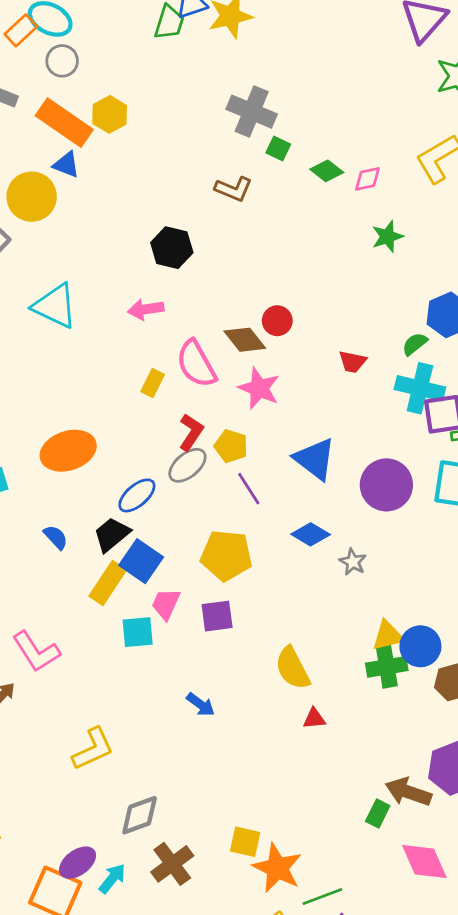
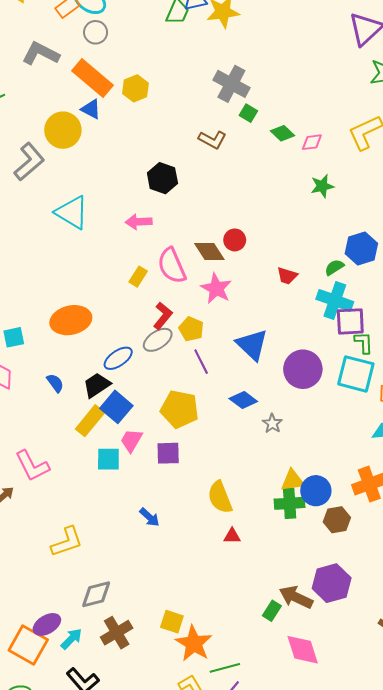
yellow hexagon: (110, 114) -> (135, 88), moved

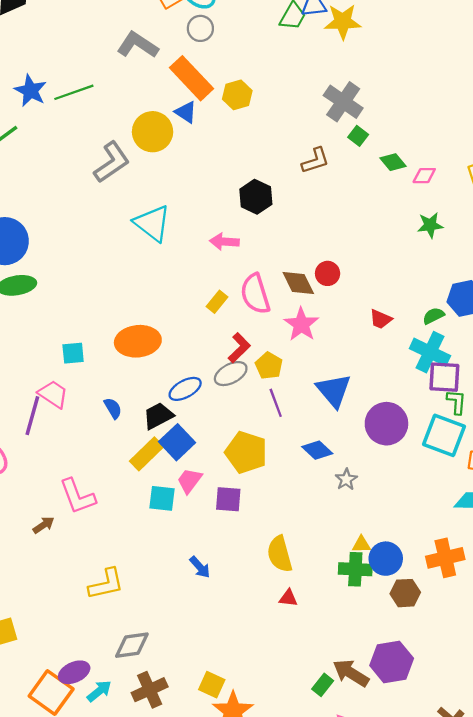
brown L-shape: (212, 140) -> (315, 161), turned -52
yellow triangle: (293, 480) -> (361, 544), size x0.7

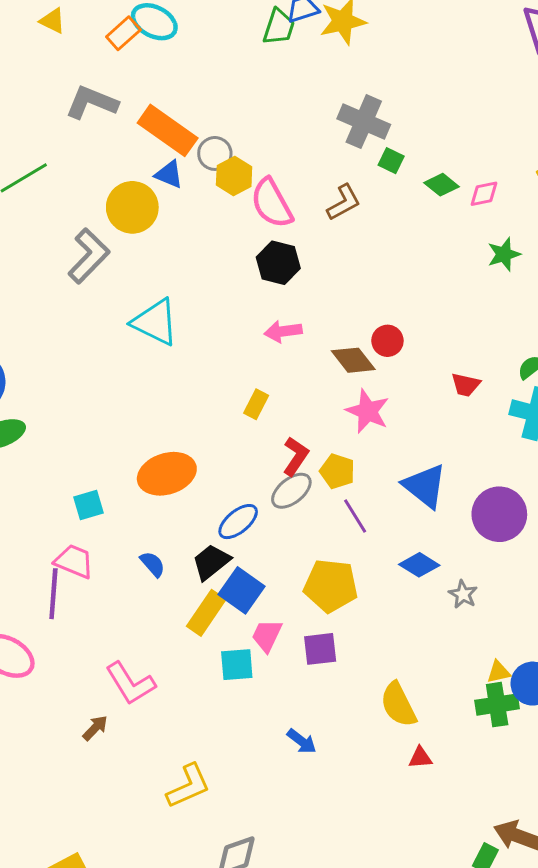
gray circle: (200, 28) -> (215, 153), moved
yellow hexagon: (237, 95) -> (234, 176), moved
pink arrow: (224, 242) -> (283, 331), moved
pink semicircle: (255, 294) -> (272, 203), moved

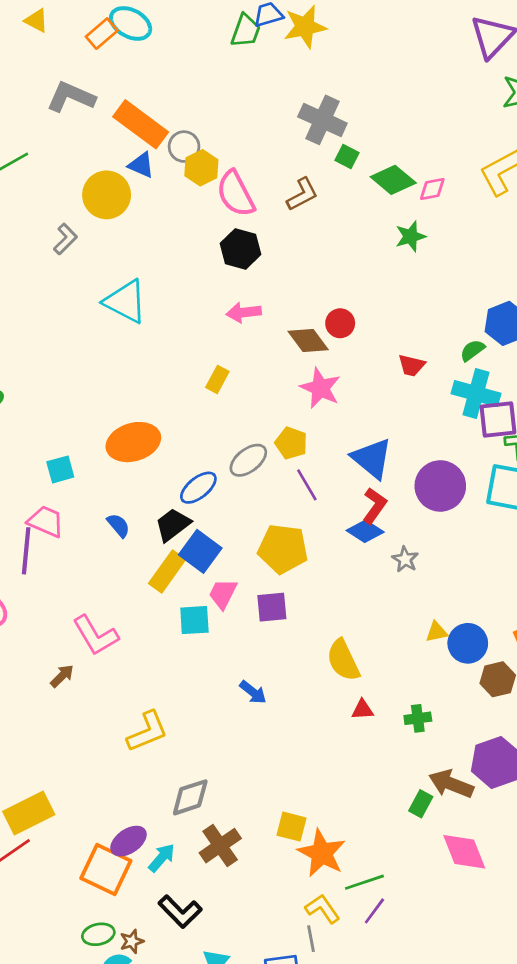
green diamond: (442, 185) -> (393, 180), size x1.4
green star: (504, 254) -> (411, 236), moved
gray L-shape: (89, 256) -> (65, 239), size x0.6
red L-shape: (296, 456) -> (375, 506), moved
green cross: (497, 705) -> (418, 718), moved, size x0.7

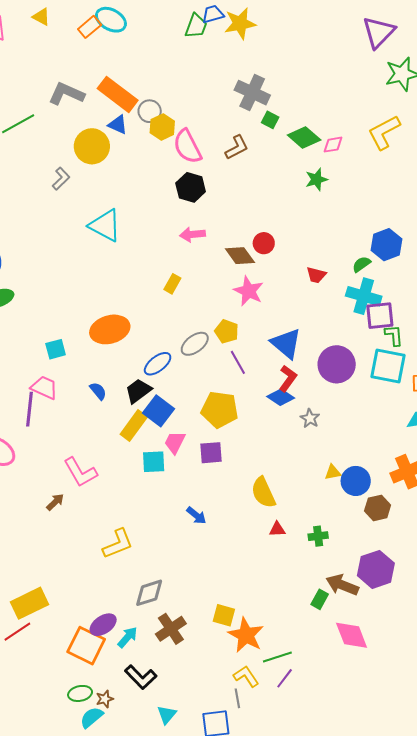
gray L-shape: (71, 97) -> (66, 94), moved

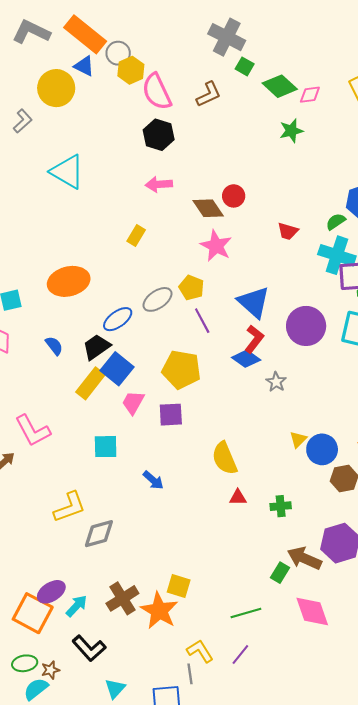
cyan square: (154, 462) -> (106, 447), moved
yellow triangle: (333, 472) -> (298, 439), turned -36
gray diamond: (149, 593) -> (99, 534), moved
orange star: (246, 635) -> (159, 611), moved
green line: (277, 657) -> (246, 613), moved

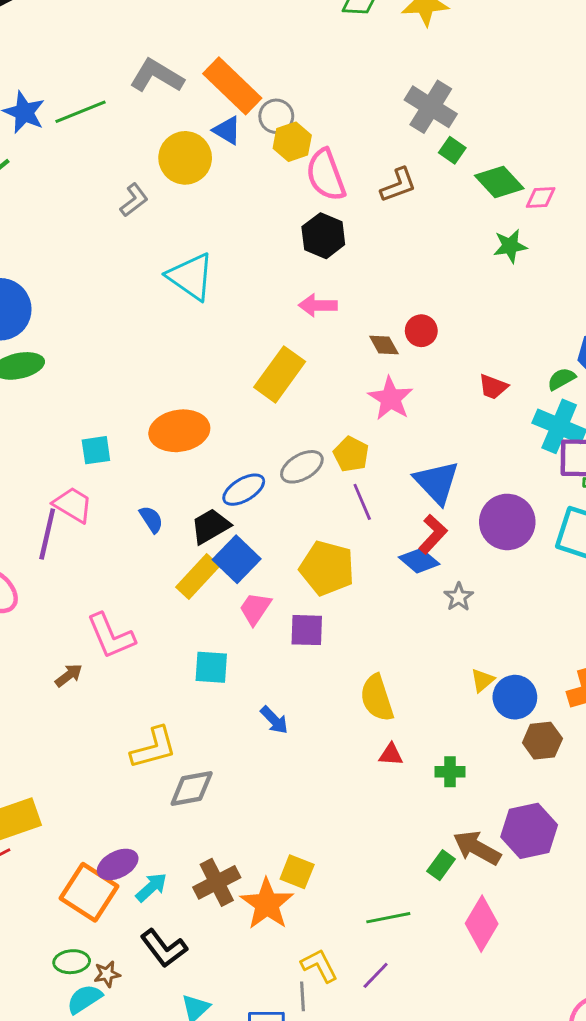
brown diamond: (208, 208) -> (384, 345), size x0.7
yellow rectangle: (136, 236) -> (280, 374), size x1.8
pink diamond: (312, 612) -> (482, 924), turned 45

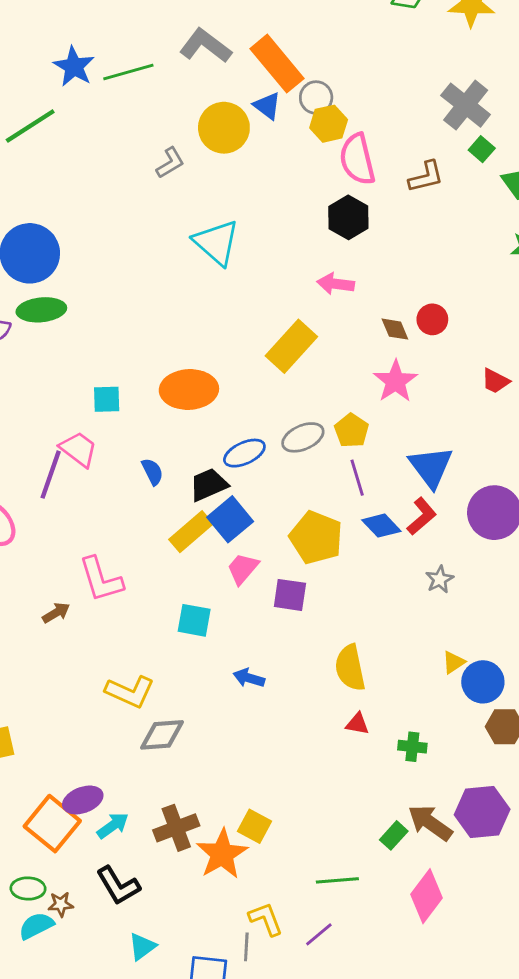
blue diamond: (419, 561) -> (381, 526), moved
blue arrow: (274, 720) -> (249, 678), turned 144
yellow L-shape: (154, 748) -> (130, 692), turned 33

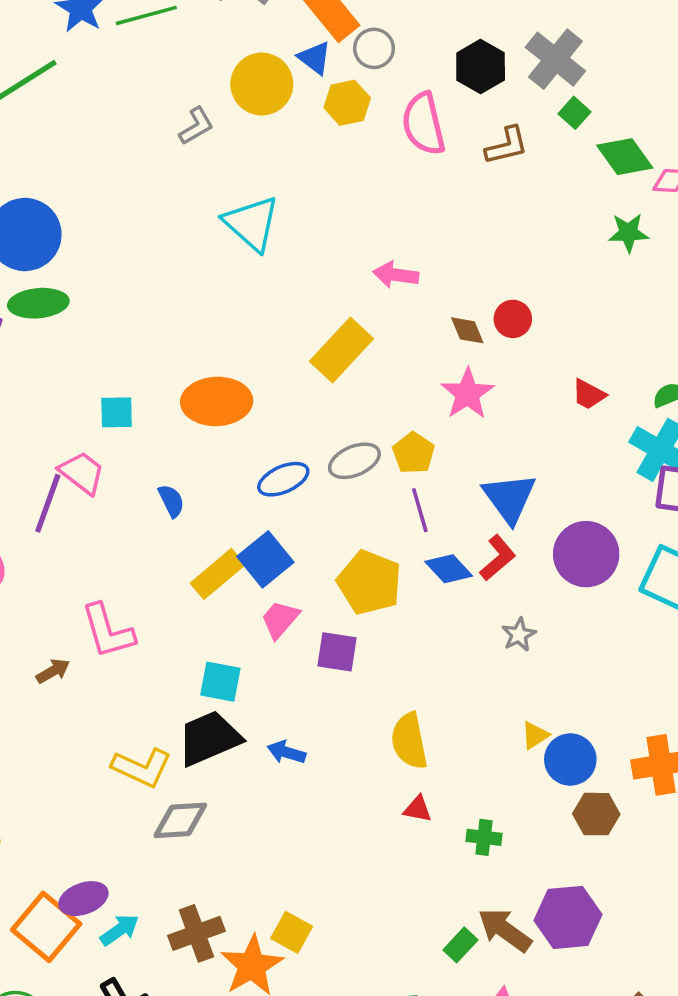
yellow hexagon: (329, 124) -> (347, 103), moved
black hexagon: (348, 217) -> (481, 67), moved
black trapezoid: (209, 485) -> (209, 738), moved, size x1.4

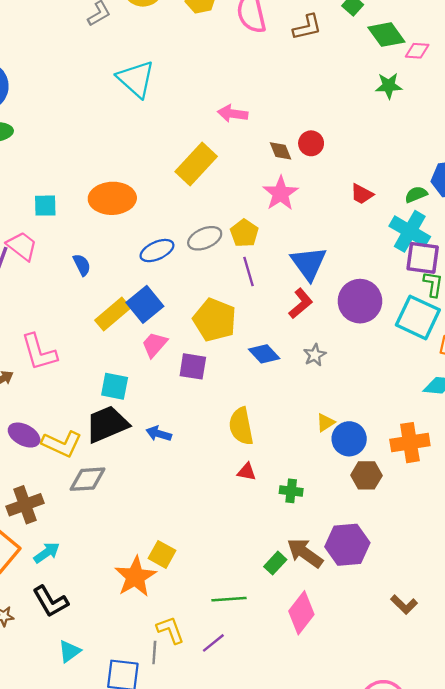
blue diamond: (449, 569) -> (264, 354), moved
purple ellipse: (83, 899) -> (24, 435), moved, turned 48
brown cross: (196, 933) -> (25, 505), moved

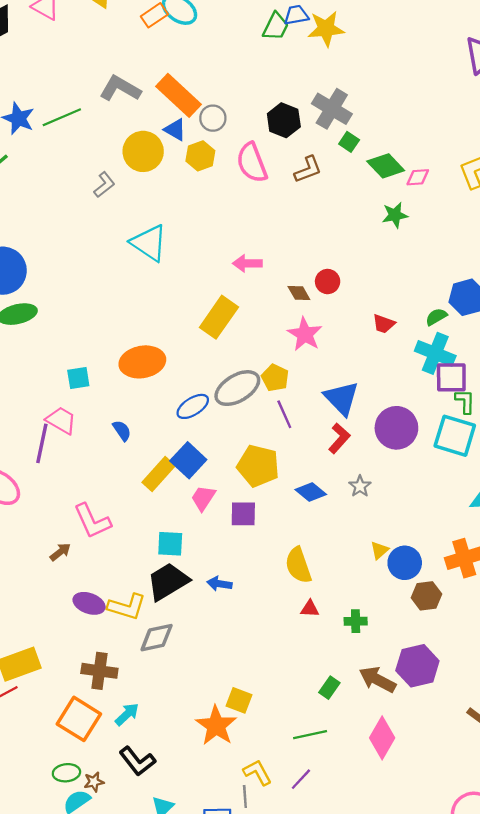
gray ellipse: (205, 238) -> (237, 388), size x1.4
brown cross: (25, 505) -> (99, 671), turned 36
green rectangle: (275, 563) -> (329, 688), moved

